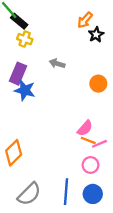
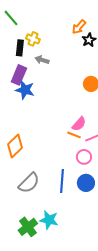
black rectangle: (19, 21) -> (20, 48), moved, turned 56
yellow cross: (25, 39) -> (33, 39), moved
gray arrow: (57, 64) -> (42, 60), moved
orange line: (88, 140) -> (74, 135), moved

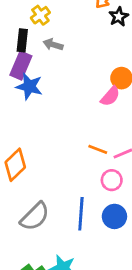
yellow cross: (33, 39) -> (40, 15), turned 32
black rectangle: (20, 48) -> (22, 40), moved
pink semicircle: (79, 124) -> (110, 96), moved

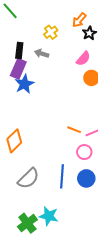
yellow cross: (40, 15) -> (51, 32), moved
blue star: (29, 86) -> (24, 84), turned 30
pink semicircle: (110, 96) -> (83, 59), moved

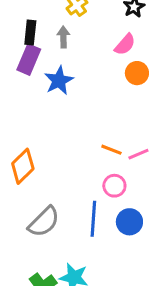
gray arrow: (42, 54) -> (63, 37), turned 72
blue star: (24, 84) -> (59, 81), moved
pink circle: (84, 152) -> (114, 186), moved

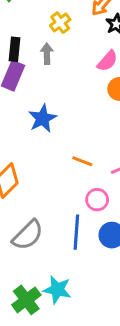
blue star: (59, 81) -> (43, 118), moved
orange line: (111, 150) -> (82, 161), moved

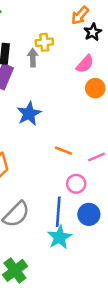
yellow cross: (60, 23) -> (44, 42), moved, turned 30
cyan star: (57, 290) -> (60, 237), moved, turned 30

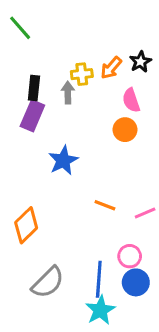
orange arrow: (80, 16) -> (111, 68), moved
pink semicircle: (85, 64) -> (131, 100), turned 120
orange circle: (95, 88) -> (125, 130), moved
pink circle: (76, 184) -> (130, 256), moved

